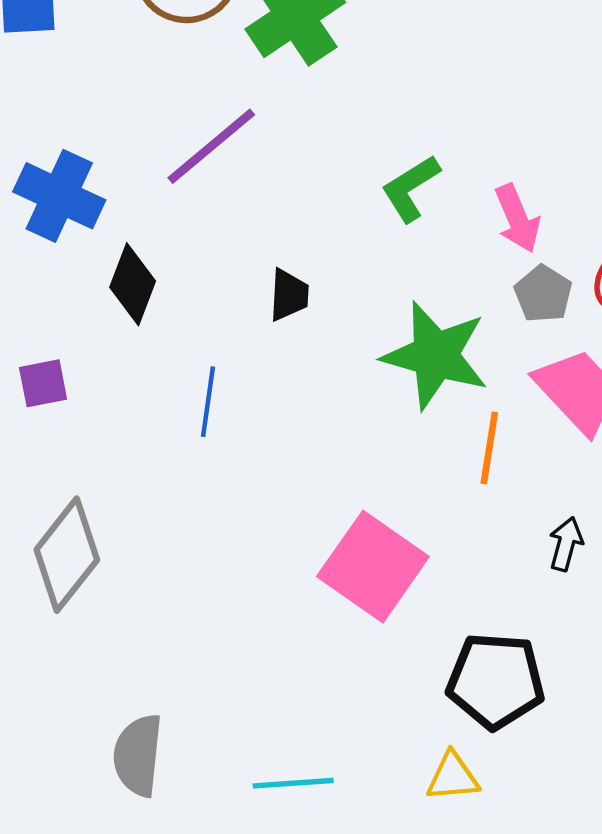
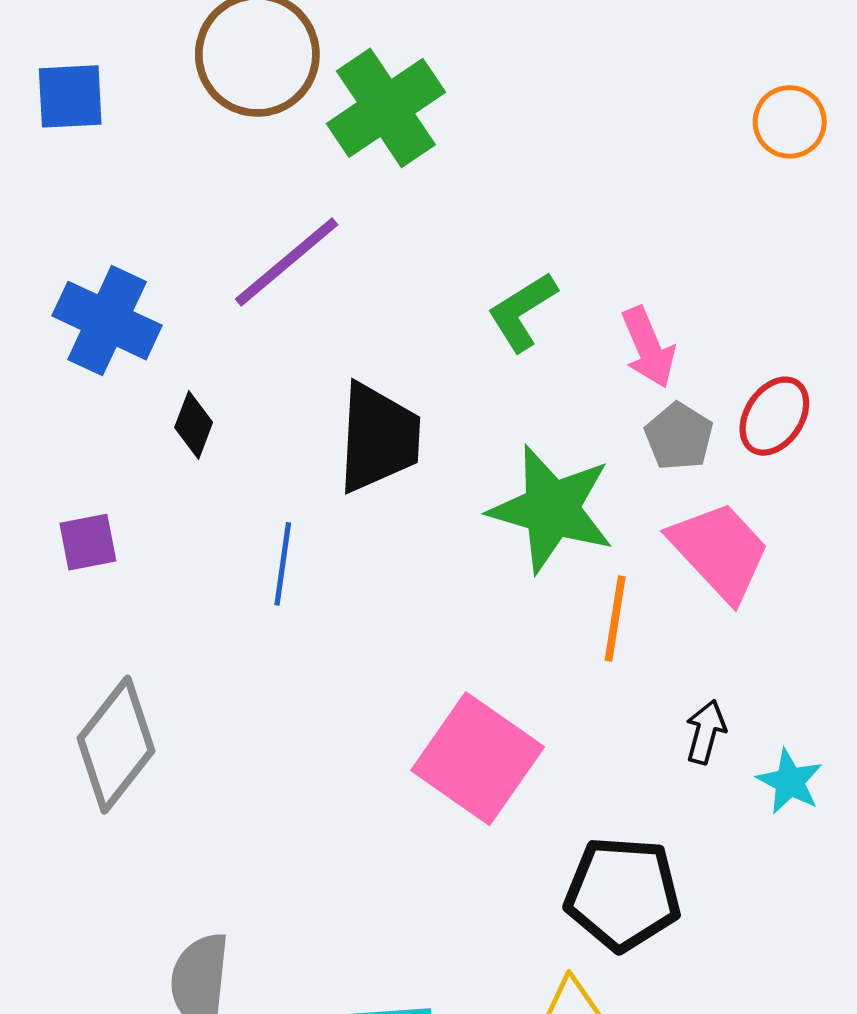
black diamond: (133, 284) -> (194, 425), size x0.7
black trapezoid: (289, 295) -> (378, 438), size x1.8

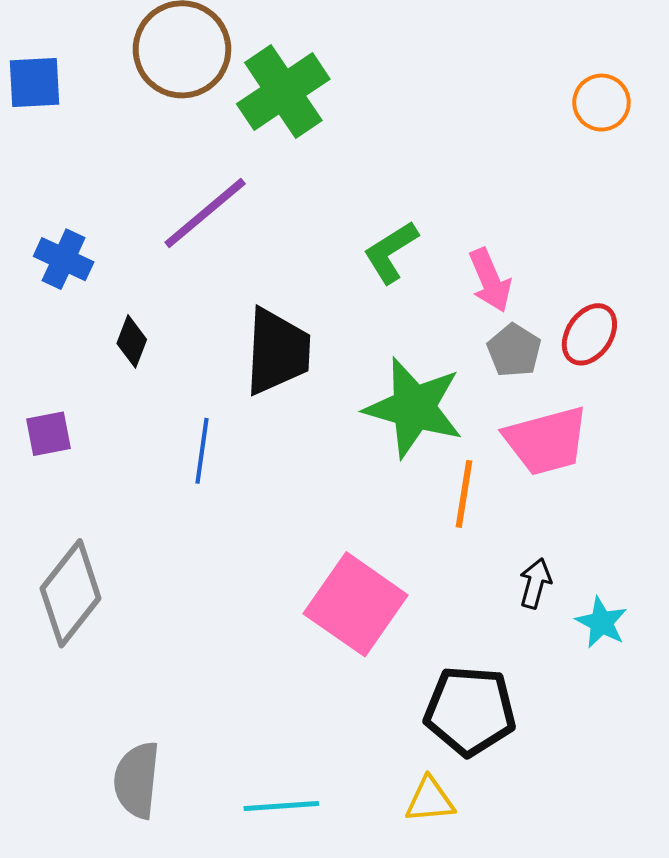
blue cross: (107, 321) -> (64, 259), size x0.7
pink trapezoid: (720, 551) -> (546, 441), turned 118

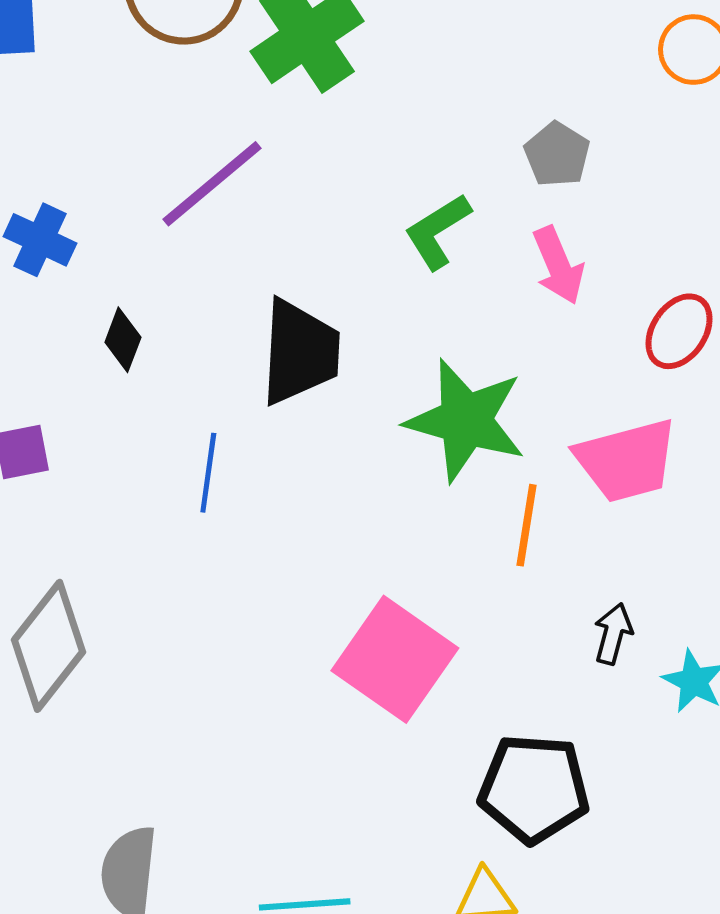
gray pentagon: (514, 350) -> (557, 154), moved

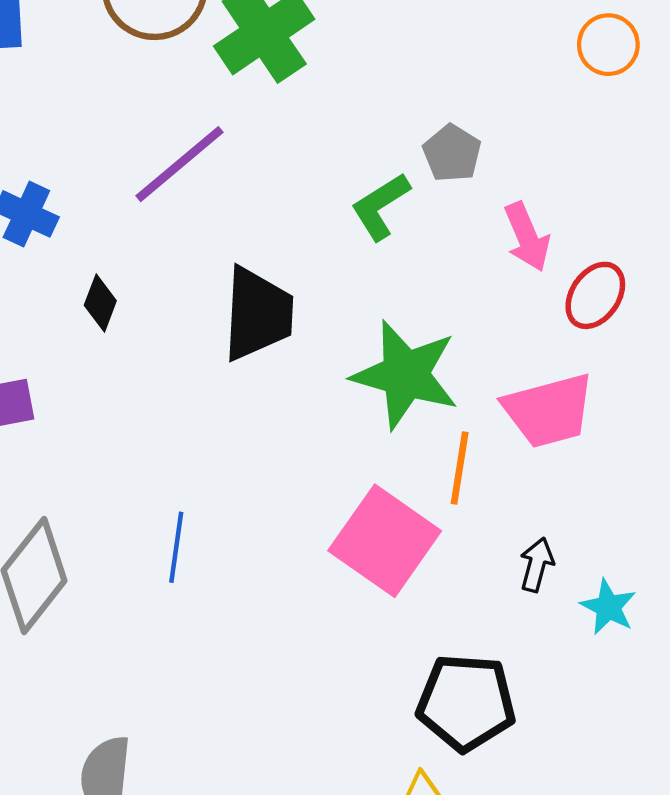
gray pentagon: (557, 154) -> (452, 153), moved
pink arrow: (558, 265) -> (527, 237), moved
blue line: (208, 473) -> (176, 547), moved
pink square: (395, 659) -> (385, 541), moved

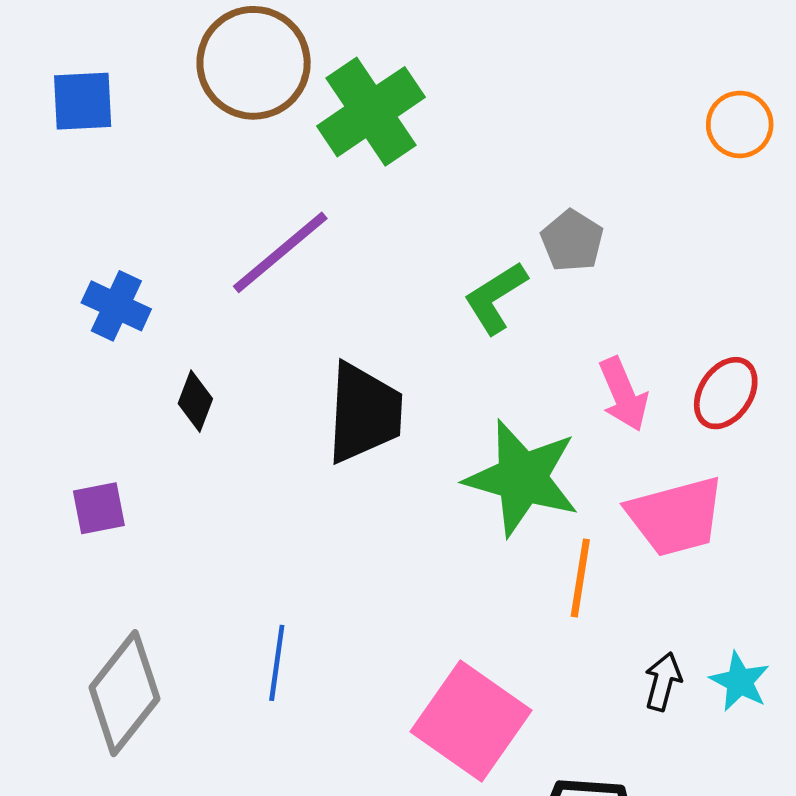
pink arrow: (527, 237) -> (623, 394), moved
pink square: (385, 541) -> (471, 721), moved
cyan star: (608, 607) -> (740, 682), moved

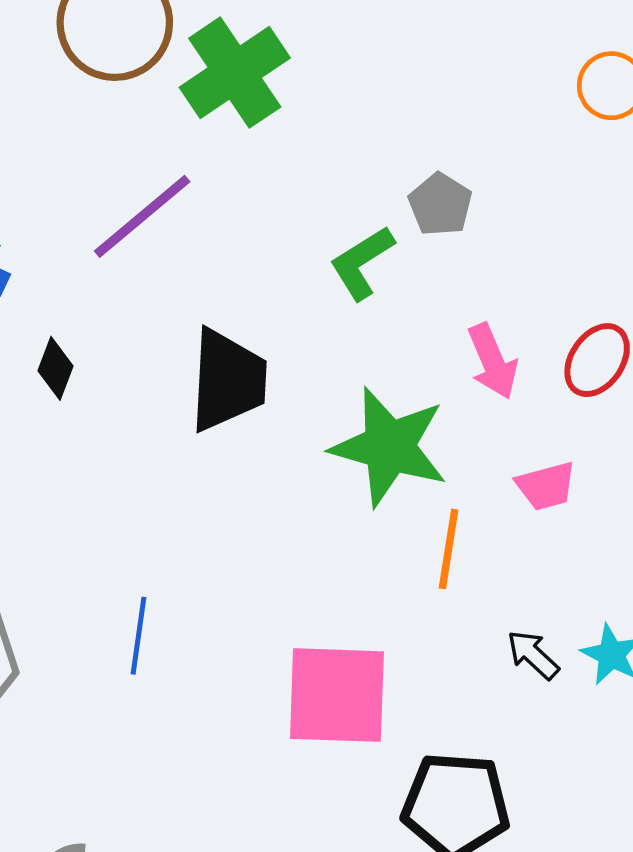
pink trapezoid: (676, 516) -> (546, 486), size x0.6
black arrow: (663, 682) -> (533, 655), turned -62
pink square: (471, 721) -> (337, 695), turned -33

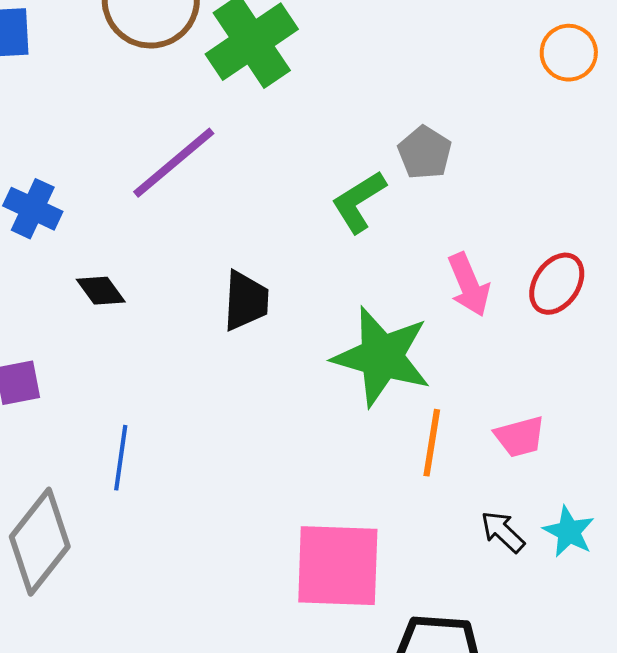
black diamond: (55, 368) -> (101, 291), turned -57
black trapezoid: (228, 380) -> (246, 301), size x0.7
pink trapezoid: (546, 486) -> (520, 437), moved
blue line: (139, 636) -> (121, 458), moved

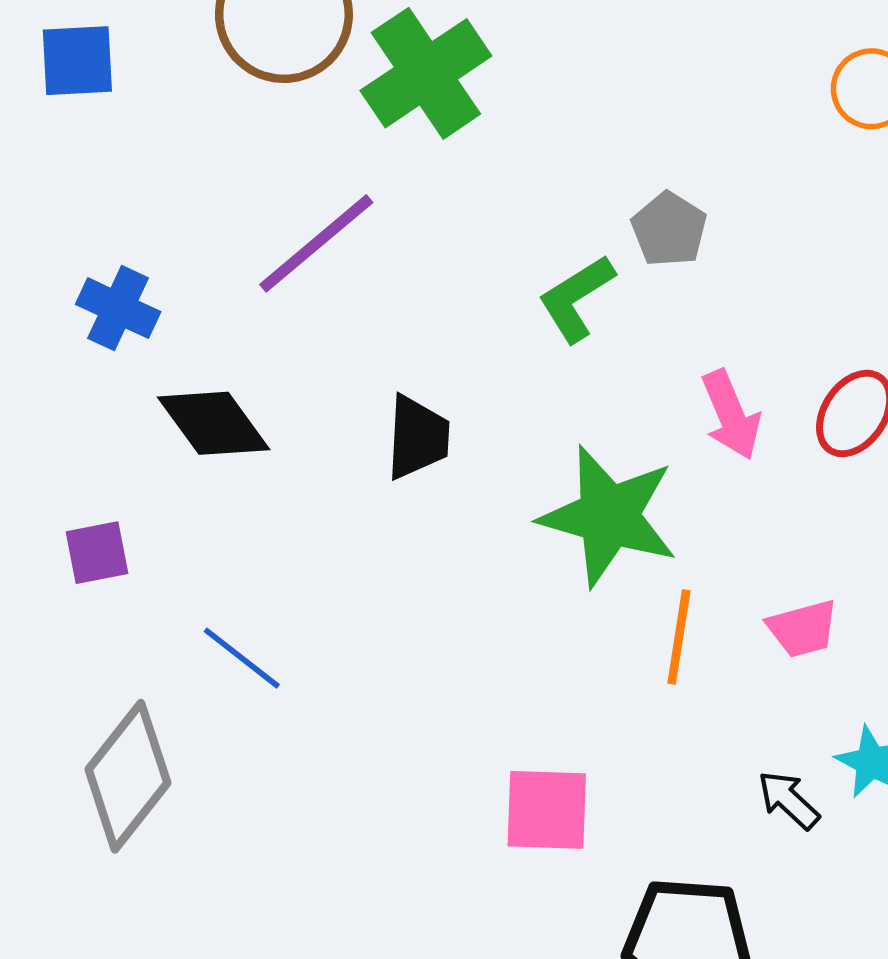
black diamond: (101, 291) -> (214, 423), size x1.6
blue line: (121, 458) -> (242, 658), turned -60
black arrow: (503, 532) -> (789, 800), moved
pink square: (338, 566) -> (547, 810), size x0.7

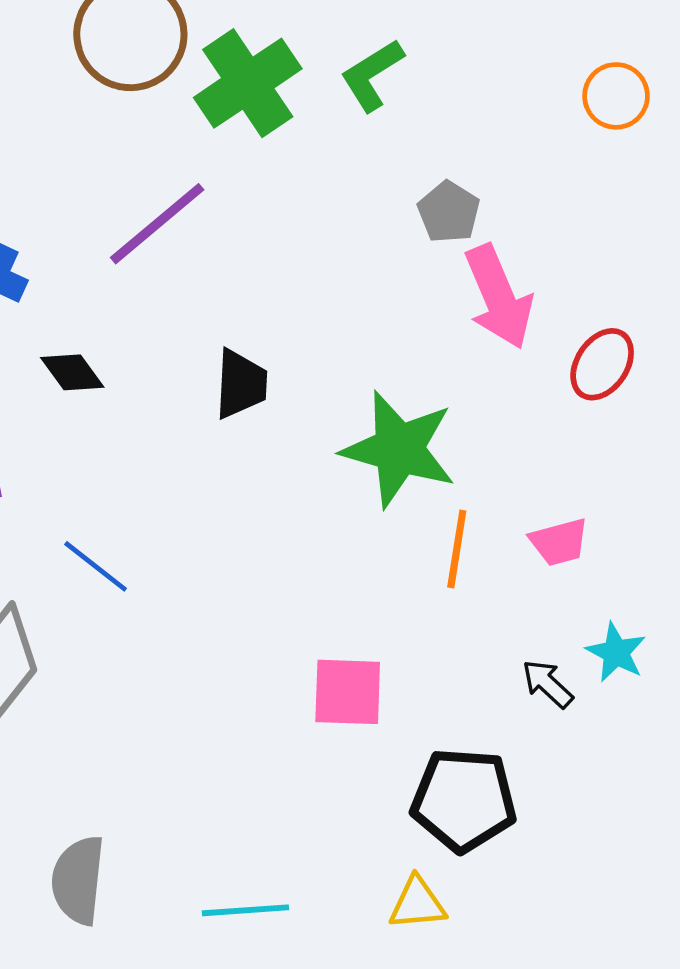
green L-shape: (576, 298) -> (372, 75), moved
pink arrow: (731, 415) -> (499, 297), moved, size x1.4
black diamond: (214, 423) -> (72, 372), size x0.7

